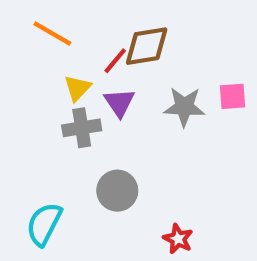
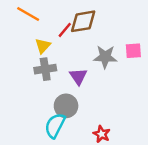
purple triangle: (119, 103) -> (78, 76), moved
cyan semicircle: (44, 224) -> (55, 125), moved

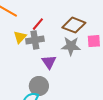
brown diamond: (83, 21) -> (74, 25), moved, turned 30
gray cross: (45, 69) -> (35, 40), moved

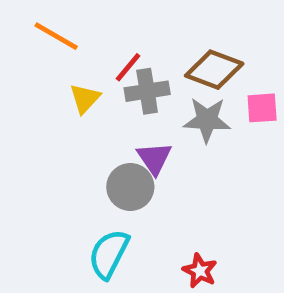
gray cross: (35, 40) -> (147, 91), moved
gray circle: (39, 86) -> (130, 187), moved

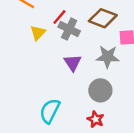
gray cross: (147, 91) -> (69, 29), turned 35
gray star: (207, 120) -> (108, 57), moved
gray circle: (130, 187) -> (100, 90), moved

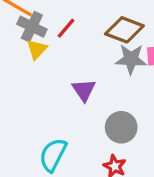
gray cross: (69, 29) -> (32, 27), moved
gray star: (108, 57) -> (131, 59), moved

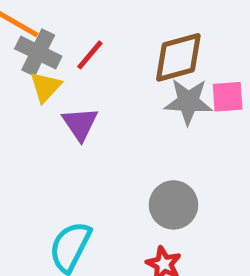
brown diamond: (124, 30) -> (178, 57), turned -36
purple triangle: (84, 90) -> (80, 124), moved

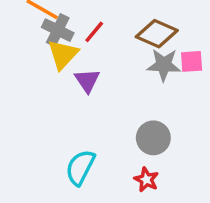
brown diamond: (178, 57) -> (157, 34), turned 39
yellow triangle: (46, 87) -> (63, 54), size x1.4

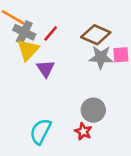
red star: (146, 180) -> (83, 131), moved

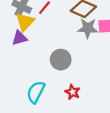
purple triangle: (46, 69) -> (20, 38), moved, turned 49
gray circle: (93, 110) -> (61, 60), moved

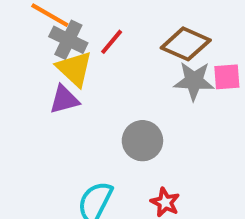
yellow triangle: (25, 22) -> (75, 69), turned -30

